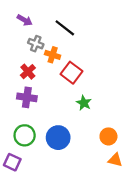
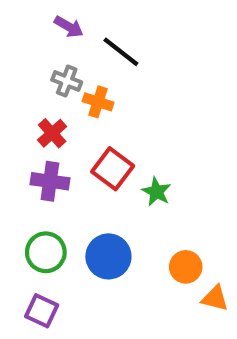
purple arrow: (25, 20) -> (69, 27), moved
red square: (72, 73) -> (113, 169), moved
orange circle: (108, 136) -> (186, 267), moved
purple square: (12, 162) -> (42, 311), moved

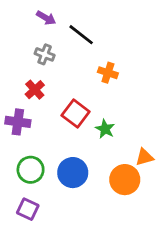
orange cross: (98, 102) -> (108, 73), moved
purple cross: (50, 181) -> (18, 122), moved
orange circle: (186, 267) -> (125, 180), size x1.4
orange triangle: (215, 298) -> (144, 157), moved, turned -30

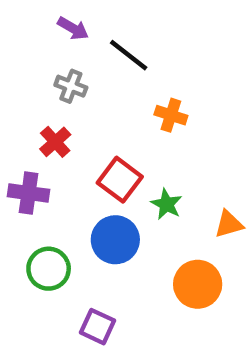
orange triangle: (144, 157) -> (229, 224), moved
blue circle: (73, 173) -> (115, 240), moved
purple square: (28, 209) -> (97, 327), moved

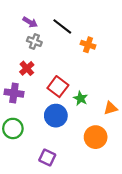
purple arrow: (73, 28) -> (30, 22), moved
orange cross: (171, 115) -> (88, 45), moved
green circle: (49, 269) -> (13, 128), moved

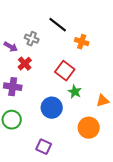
purple arrow: (30, 22) -> (11, 47), moved
red square: (58, 87) -> (65, 71), moved

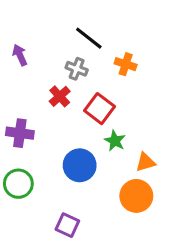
gray cross: (32, 39) -> (77, 69), moved
purple arrow: (11, 47) -> (20, 55), moved, turned -144
red cross: (25, 64) -> (60, 96), moved
orange triangle: (103, 101) -> (146, 162), moved

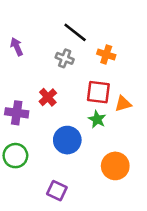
red cross: (60, 96) -> (48, 97), moved
red square: (100, 109) -> (98, 92), moved, turned -30
orange triangle: (146, 162) -> (123, 104), moved

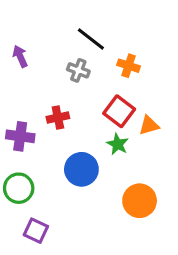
red square: (98, 92) -> (119, 111), turned 30
red cross: (48, 97) -> (58, 117), turned 30
purple square: (57, 191) -> (36, 231), moved

